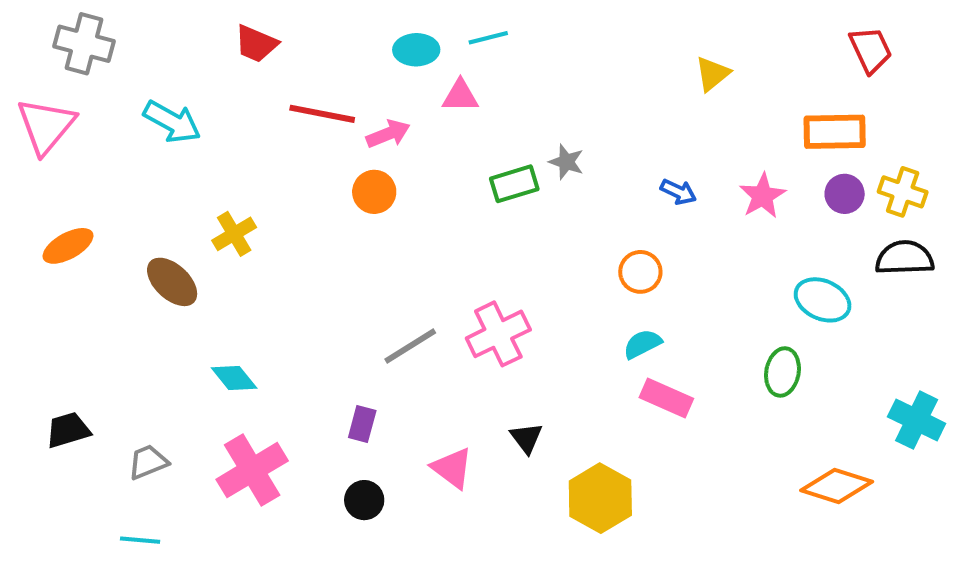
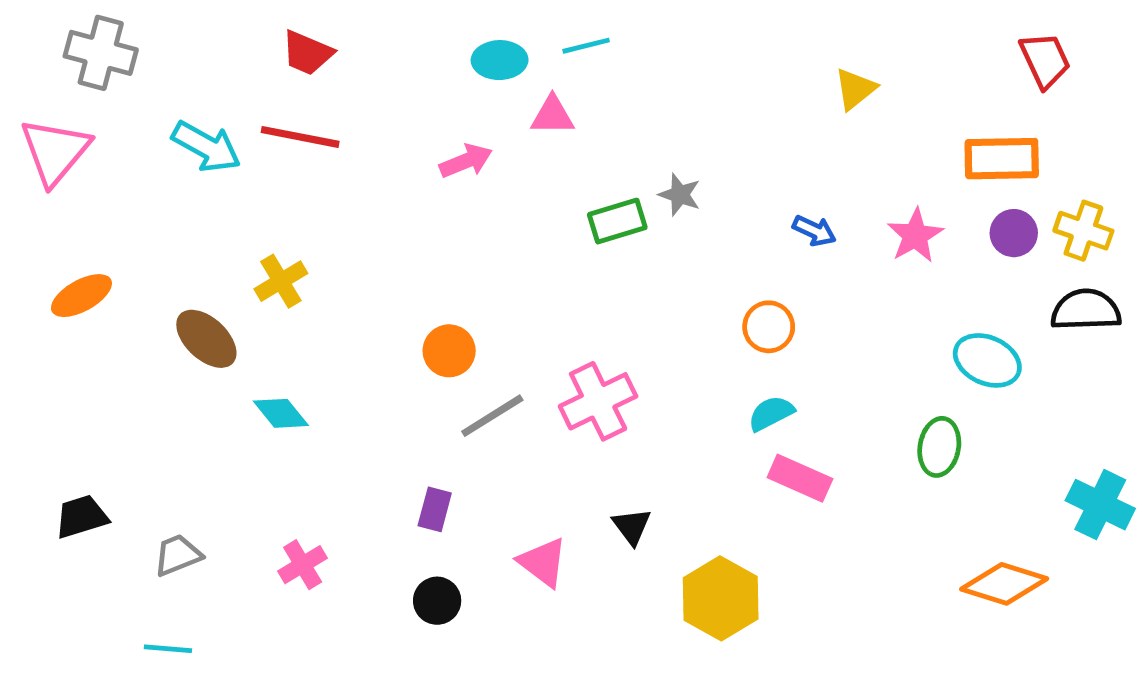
red line: (322, 114) -> (300, 137), moved
orange circle: (374, 192) -> (449, 351), moved
cyan diamond: (234, 378) -> (281, 413), moved
pink cross: (252, 470) -> (303, 565), size x0.6

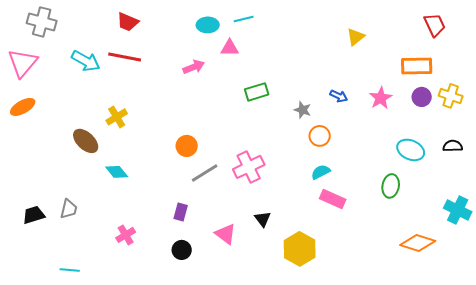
gray star: (680, 195) -> (303, 110), moved
orange ellipse: (81, 296) -> (23, 107), moved
black semicircle: (1086, 310) -> (453, 146), moved, size x0.7
gray trapezoid: (178, 555) -> (69, 209), moved, turned 125

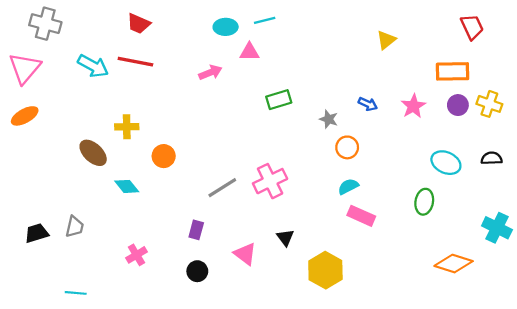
yellow cross: (117, 117) -> (127, 127), turned 30
orange circle: (187, 146) -> (164, 156), moved

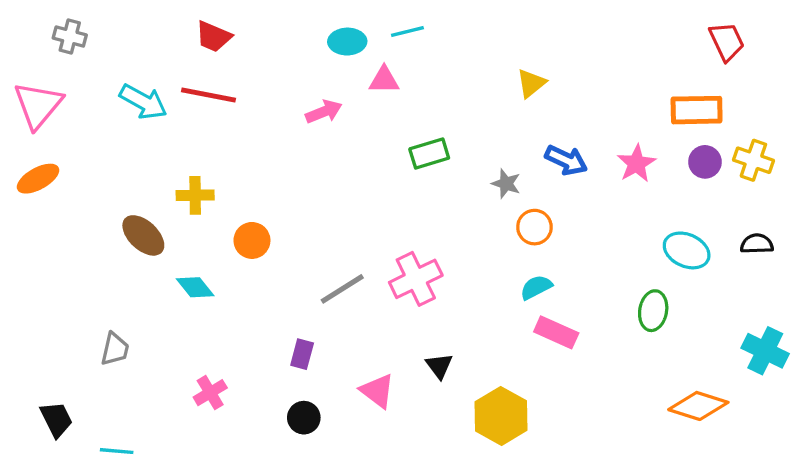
gray cross: (45, 24) -> (70, 37), size x0.7
yellow triangle: (386, 40) -> (531, 83), moved
blue arrow: (368, 104) -> (566, 160), size x1.4
black trapezoid: (37, 233) -> (56, 419), moved, turned 80

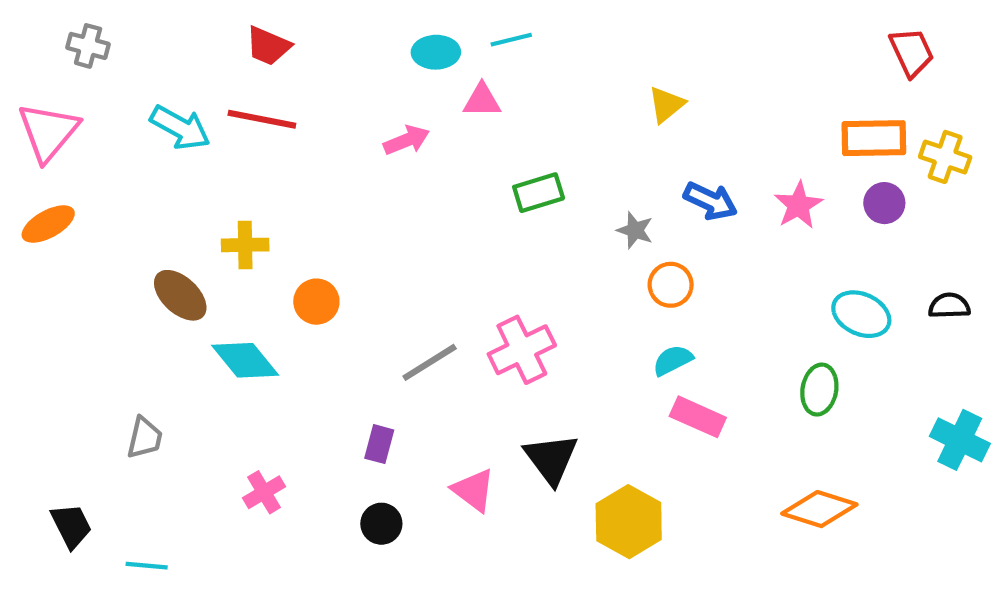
yellow cross: (753, 160) -> (945, 157), moved
cyan diamond: (195, 287) -> (245, 360), size x1.4
black triangle: (439, 366) -> (551, 459), size x1.6
orange diamond: (698, 406) -> (819, 509), moved

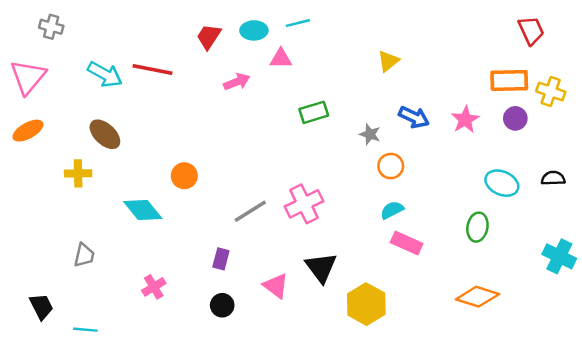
red trapezoid: (268, 46) -> (209, 37), moved, turned 100
yellow cross: (245, 245) -> (78, 173), moved
brown ellipse: (180, 295) -> (105, 134), moved

